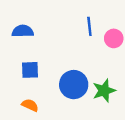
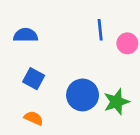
blue square: (30, 70) -> (34, 79), turned 30

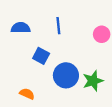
blue line: (100, 30) -> (58, 26), moved
blue square: (34, 79) -> (41, 56), moved

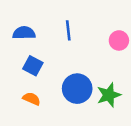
blue square: (41, 56) -> (33, 66), moved
orange semicircle: (27, 94) -> (32, 99), moved

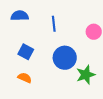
blue semicircle: (24, 33) -> (20, 16), moved
blue circle: (77, 89) -> (65, 58), moved

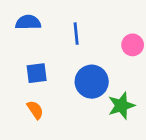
blue square: (26, 52) -> (37, 73), turned -35
orange semicircle: (25, 78) -> (35, 110), turned 32

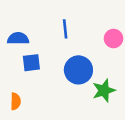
blue semicircle: (28, 22) -> (18, 39), moved
orange semicircle: (35, 110) -> (16, 101), moved, turned 35

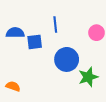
blue square: (31, 63) -> (35, 42), moved
orange semicircle: (16, 101) -> (13, 86), turned -72

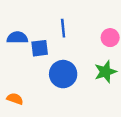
blue circle: (67, 59) -> (63, 74), moved
green star: (88, 77) -> (105, 72), moved

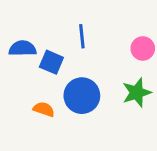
blue square: (40, 48) -> (51, 62), turned 30
orange semicircle: (15, 99) -> (44, 109), moved

